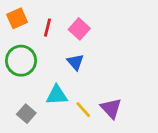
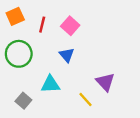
purple triangle: (111, 108) -> (105, 82), moved
yellow line: (83, 110) -> (85, 99), moved

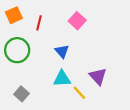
pink square: (70, 26) -> (77, 21), moved
cyan triangle: (50, 84) -> (62, 79), moved

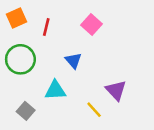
cyan triangle: (62, 79) -> (55, 90), moved

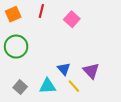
red line: (46, 27) -> (41, 11), moved
blue triangle: (73, 61) -> (64, 69), moved
cyan triangle: (55, 90) -> (48, 86), moved

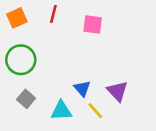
pink square: (72, 19) -> (93, 24), turned -35
gray square: (20, 87) -> (26, 99), moved

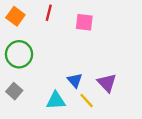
orange square: (17, 18) -> (15, 16), turned -30
gray square: (26, 99) -> (14, 91), moved

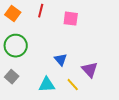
blue triangle: (75, 80) -> (61, 60), moved

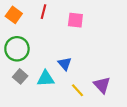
purple triangle: (90, 70) -> (102, 85), moved
gray square: (12, 77) -> (20, 76), moved
cyan triangle: (47, 85) -> (46, 79), moved

